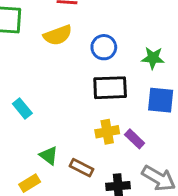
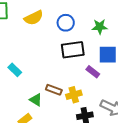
yellow cross: (107, 132) -> (74, 95), moved
purple rectangle: (135, 139) -> (93, 72), moved
brown rectangle: (81, 168) -> (54, 90), moved

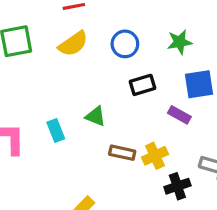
black rectangle: (73, 50) -> (143, 85), size x0.7
cyan rectangle: (15, 70) -> (56, 131), turned 32
green triangle: (36, 100) -> (96, 116), moved

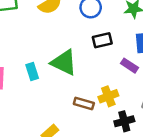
green triangle: (96, 116) -> (64, 62), size x1.6
brown rectangle: (122, 153) -> (84, 103), moved

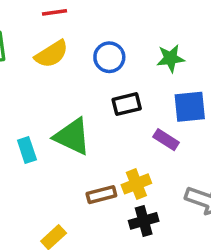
brown rectangle: (84, 103) -> (101, 195), turned -30
black cross: (124, 121) -> (144, 221), moved

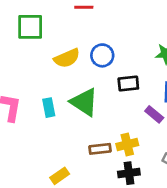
yellow semicircle: (51, 54) -> (67, 58), moved
blue circle: (109, 57) -> (102, 55), moved

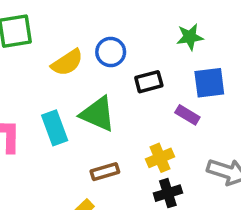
cyan rectangle: (49, 108) -> (55, 128), size x1.4
brown rectangle: (100, 149) -> (105, 172), moved

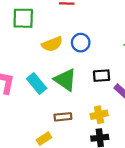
black rectangle: (149, 82) -> (102, 76), moved
cyan rectangle: (55, 128) -> (37, 84), turned -30

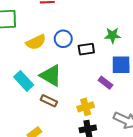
black rectangle: (102, 76) -> (86, 49), moved
brown rectangle: (63, 117) -> (49, 101), moved, turned 35

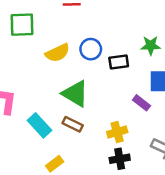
cyan rectangle: (24, 81) -> (39, 125), moved

